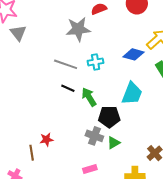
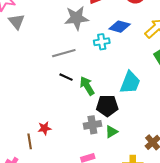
blue diamond: (133, 54) -> (120, 27), moved
cyan cross: (96, 62) -> (102, 42), moved
gray line: (66, 64) -> (64, 53), turned -35
gray cross: (94, 136) -> (92, 125), turned -30

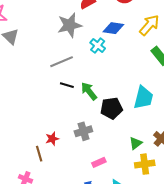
cyan cross: (102, 42) -> (98, 45), turned -35
cyan trapezoid: (130, 83) -> (143, 98), moved
gray cross: (92, 125) -> (83, 131), moved
green triangle: (111, 132) -> (136, 143), moved

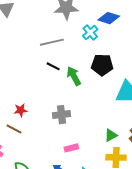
black pentagon: (112, 108) -> (102, 65), moved
red star: (52, 139) -> (21, 110), moved
brown line: (39, 154) -> (14, 129), turned -56

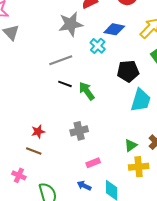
black pentagon: (102, 65) -> (128, 71), moved

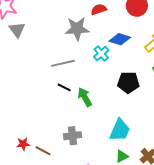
cyan trapezoid: (141, 100) -> (120, 130), moved
red star: (38, 132) -> (23, 144), moved
brown line: (34, 151) -> (43, 151), moved

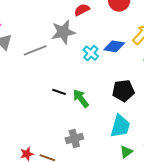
blue diamond: (120, 39) -> (114, 46), moved
gray line: (63, 63) -> (35, 50), moved
black pentagon: (128, 82) -> (123, 91), moved

